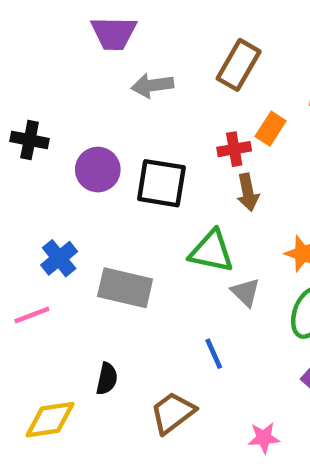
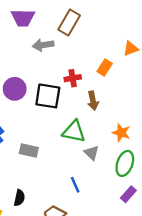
brown rectangle: (239, 65) -> (69, 23), moved
red cross: (234, 149) -> (73, 78), moved
gray rectangle: (125, 288) -> (29, 150), size x0.7

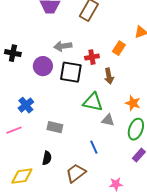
gray arrow: (43, 45) -> (63, 46), moved
gray rectangle: (29, 150) -> (55, 127), moved
gray triangle: (92, 153) -> (108, 120), turned -32

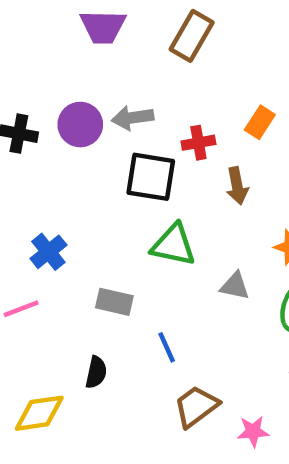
purple circle: (43, 66) -> (80, 125), moved
green triangle: (93, 102) -> (173, 245), moved
blue line: (94, 147) -> (167, 347), moved
brown trapezoid: (76, 173) -> (196, 406), moved

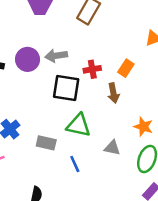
orange rectangle: (260, 122) -> (126, 68), moved
gray rectangle: (114, 302) -> (46, 143), moved
blue line: (167, 347) -> (75, 164), moved

